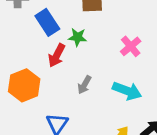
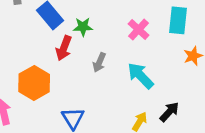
gray arrow: (84, 85) -> (99, 62), moved
cyan arrow: (127, 91) -> (140, 76), turned -148

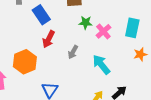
green star: (83, 27) -> (86, 23), moved

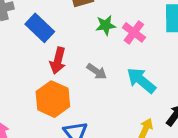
gray arrow: (73, 52) -> (97, 71), turned -72
orange hexagon: (25, 62) -> (53, 99), moved

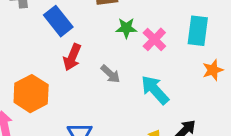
orange hexagon: (53, 99) -> (31, 94), moved

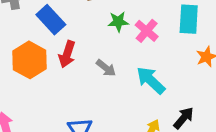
orange hexagon: (31, 94) -> (30, 60), moved

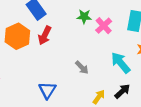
gray arrow: (106, 68) -> (82, 67), moved
cyan arrow: (151, 80) -> (121, 63), moved

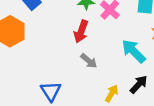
red arrow: (45, 35) -> (81, 31), moved

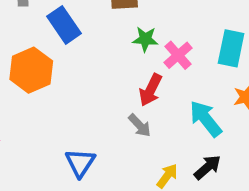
red arrow: (81, 31) -> (151, 90), moved

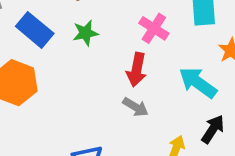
green star: (145, 39) -> (85, 33), moved

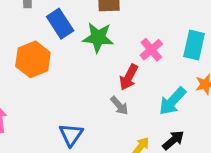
green star: (85, 33) -> (98, 38), size x1.5
cyan arrow: (198, 83) -> (172, 101), turned -100

